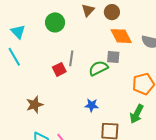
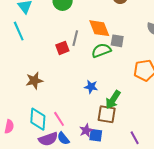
orange diamond: (121, 36) -> (99, 28), moved
green arrow: (137, 114) -> (113, 100), moved

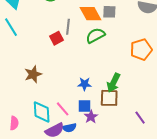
gray square: (117, 41) -> (109, 12), moved
blue star: (91, 87) -> (85, 84), moved
blue square: (96, 135) -> (84, 106), moved
blue semicircle: (63, 138) -> (69, 128), turned -56

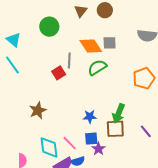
purple line: (140, 118) -> (146, 131), moved

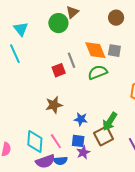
brown triangle: (81, 11) -> (72, 12), moved
gray line: (69, 61) -> (72, 60), turned -35
brown star: (38, 110) -> (54, 105), moved
brown square: (115, 129) -> (104, 136), turned -36

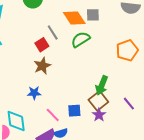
brown star: (54, 105) -> (42, 66), moved
blue star: (81, 119) -> (34, 93), moved
cyan diamond: (35, 142) -> (16, 121), moved
purple star: (83, 152) -> (99, 115), moved

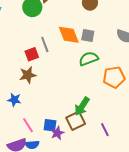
green semicircle: (81, 39) -> (89, 59), moved
purple star: (99, 115) -> (57, 133), moved

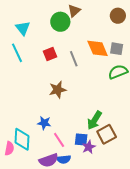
red square: (32, 54) -> (50, 54), moved
blue star: (14, 100) -> (44, 123), moved
green arrow: (82, 106) -> (95, 120), moved

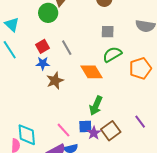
orange diamond: (98, 48) -> (91, 72), moved
blue star: (44, 123) -> (43, 63), moved
brown square: (107, 134) -> (111, 131), moved

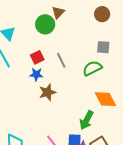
green semicircle: (112, 54) -> (92, 68), moved
orange diamond: (91, 72) -> (105, 99), moved

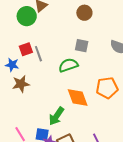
red square: (37, 57) -> (26, 49), moved

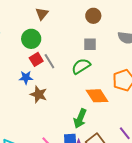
brown circle: (84, 13) -> (93, 16), moved
green circle: (27, 16) -> (31, 39), moved
brown star: (21, 84) -> (39, 94), turned -30

